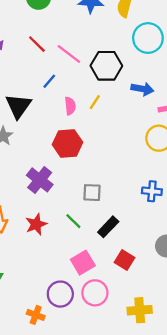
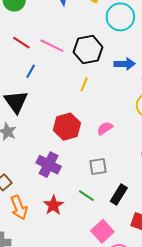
blue line: (49, 81) -> (31, 71), moved
pink semicircle: (70, 106) -> (105, 128), moved, turned -105

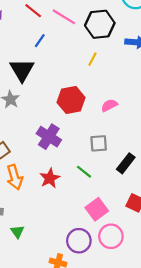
black rectangle: (119, 194) -> (126, 163), moved

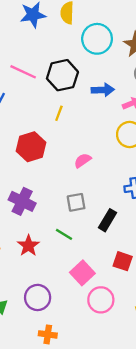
red hexagon: (71, 100) -> (31, 147), moved
purple circle: (79, 241) -> (38, 297), moved

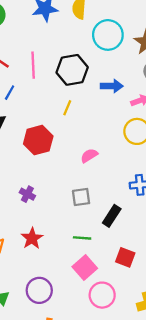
pink line: (23, 72) -> (33, 65), turned 60
purple cross: (22, 201) -> (27, 194), size x0.6
green line: (64, 234) -> (82, 238), moved, turned -30

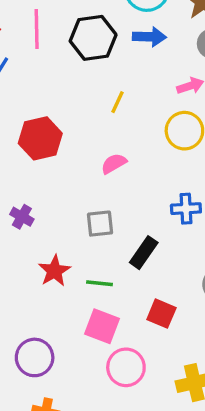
blue arrow: (112, 86) -> (149, 37), moved
yellow line: (67, 108) -> (118, 102), moved
red star: (32, 238) -> (54, 271), moved
pink square: (85, 267) -> (102, 326), turned -30

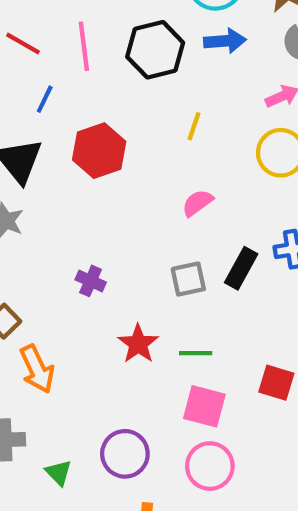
red hexagon: (40, 138) -> (99, 151), moved
black rectangle: (144, 253) -> (241, 268), moved
pink circle: (126, 367) -> (210, 466), moved

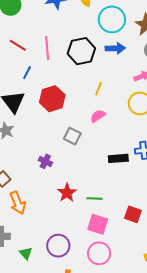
pink semicircle: (197, 203) -> (98, 116), moved
black rectangle: (241, 268) -> (118, 158), turned 54
gray square: (188, 279) -> (72, 136), moved, turned 36

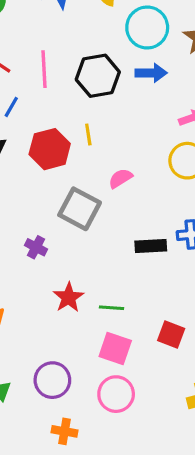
yellow line: (99, 89) -> (88, 134), moved, turned -32
gray square: (72, 136) -> (80, 209), size x1.5

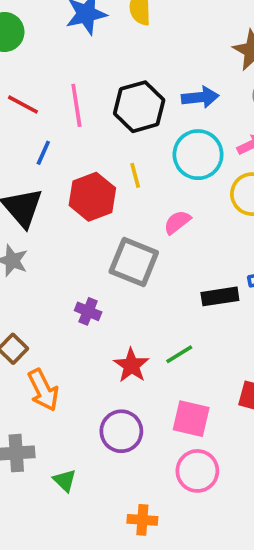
cyan circle: (147, 28) -> (198, 155), moved
green line: (112, 308) -> (179, 354), moved, turned -30
purple circle: (52, 380) -> (121, 431), moved

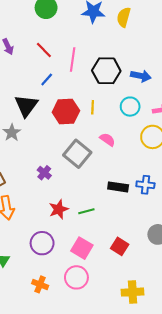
cyan circle: (198, 155) -> (130, 107), size x0.7
pink semicircle: (177, 222) -> (107, 140), turned 56
orange cross: (142, 520) -> (40, 284), moved

